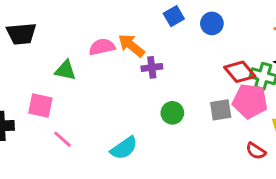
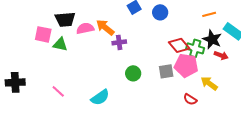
black trapezoid: (21, 34) -> (65, 19), moved
pink square: (40, 106) -> (43, 34), moved

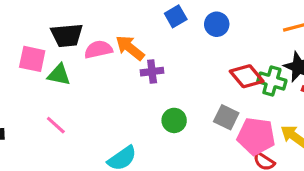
pink pentagon: (186, 65) -> (256, 136), moved
gray square: (166, 71) -> (226, 117), turned 35
pink line: (58, 91) -> (56, 125), moved

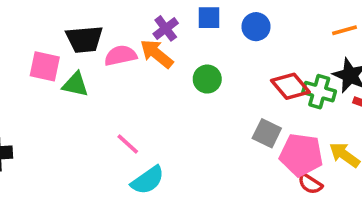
blue square: (176, 16) -> (209, 18), turned 30
purple cross: (152, 72) -> (166, 28), moved, turned -30
green circle: (174, 120) -> (207, 79), moved
pink line: (56, 125) -> (128, 144), moved

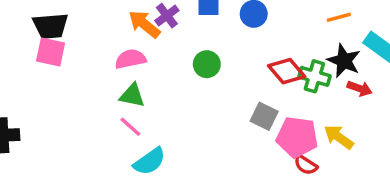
black trapezoid: (84, 39) -> (51, 26), moved
orange arrow: (157, 54) -> (144, 24), moved
pink semicircle: (121, 56) -> (130, 59), moved
green triangle: (75, 84) -> (132, 95), moved

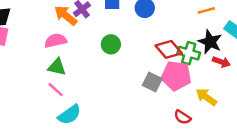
pink pentagon: (297, 137) -> (176, 76), moved

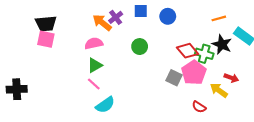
red arrow: (221, 62) -> (231, 78), moved
green triangle: (57, 67) -> (95, 65), turned -42
pink pentagon: (176, 76) -> (194, 73), turned 30

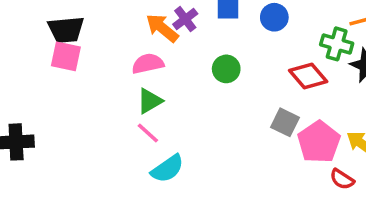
green cross: (204, 54) -> (337, 44), moved
pink pentagon: (194, 73) -> (319, 142), moved
red semicircle: (199, 107) -> (342, 179), moved

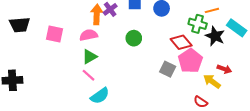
orange arrow: (162, 28) -> (97, 15), turned 54
black trapezoid: (66, 30) -> (20, 25), moved
pink square: (66, 56) -> (55, 34), moved
pink pentagon: (319, 142) -> (190, 61), moved

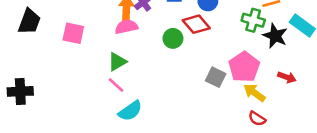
black trapezoid: (20, 25) -> (29, 22), turned -65
pink semicircle: (89, 35) -> (126, 27), moved
red diamond: (181, 42) -> (196, 24), moved
yellow arrow: (212, 81) -> (254, 93), moved

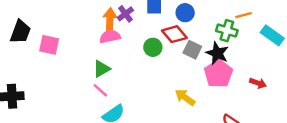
pink square: (73, 33) -> (49, 45), moved
black star: (275, 36) -> (217, 53), moved
gray square: (216, 77) -> (192, 50), moved
yellow arrow: (254, 93) -> (185, 97), moved

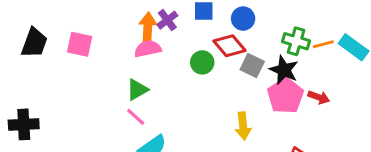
orange line: (244, 15) -> (323, 44), moved
pink square: (49, 45) -> (80, 44), moved
red arrow: (258, 83) -> (319, 97), moved
yellow arrow: (185, 97) -> (243, 126), turned -132

